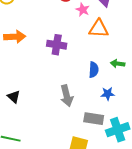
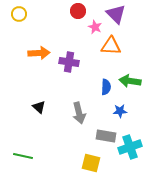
orange arrow: (15, 37) -> (39, 53), moved
green arrow: (118, 64) -> (130, 81), size x1.5
black triangle: (14, 97) -> (39, 107), moved

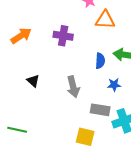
orange arrow: (39, 53) -> (21, 36), moved, turned -30

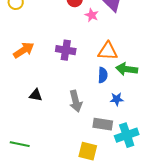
orange triangle: (105, 20) -> (108, 51), moved
black triangle: (33, 81) -> (36, 95), turned -32

